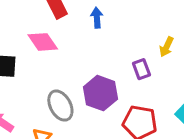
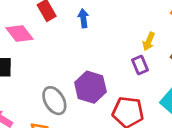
pink diamond: (43, 42) -> (19, 33), moved
purple rectangle: (141, 69) -> (140, 65), moved

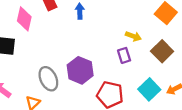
pink diamond: (19, 33) -> (24, 19), turned 45
yellow arrow: (149, 41) -> (133, 36), turned -98

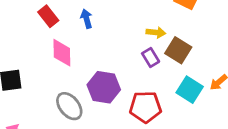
pink diamond: (24, 19) -> (62, 53), moved
brown square: (162, 51) -> (178, 50), moved

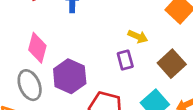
brown square: (178, 50) -> (172, 64), moved
pink diamond: (62, 53) -> (37, 48), moved

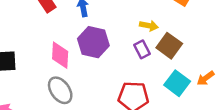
brown square: (172, 64) -> (169, 46), moved
purple hexagon: (70, 76) -> (93, 42), moved

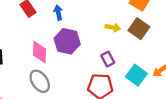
brown square: (169, 46) -> (139, 29), moved
purple rectangle: (142, 49) -> (108, 59), moved

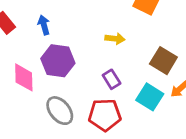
brown square: (139, 29) -> (163, 61), moved
gray ellipse: (40, 81) -> (60, 111), moved

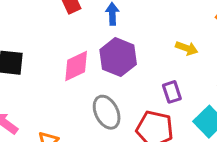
pink diamond: (24, 77) -> (76, 66), turned 52

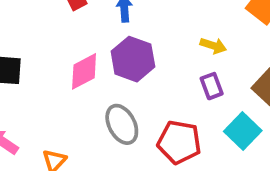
purple rectangle: (172, 92) -> (212, 86), moved

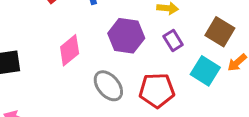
purple hexagon: (133, 59) -> (126, 36), moved

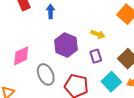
pink diamond: (70, 50) -> (21, 56), moved

